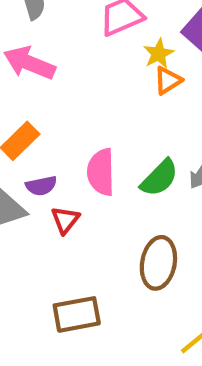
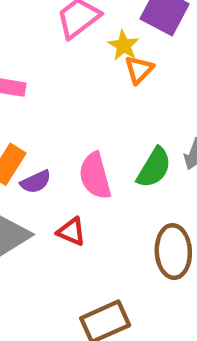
purple semicircle: (41, 186) -> (36, 182), moved
red triangle: (65, 220) -> (71, 231), turned -32

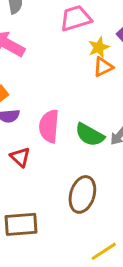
green semicircle: (154, 168) -> (90, 135), turned 68

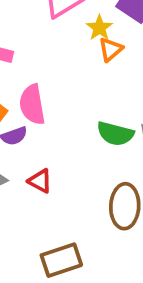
pink semicircle: (49, 126) -> (32, 104), moved

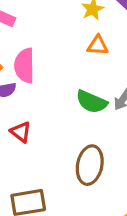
orange triangle: (111, 49) -> (98, 45), moved, turned 35

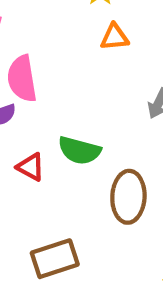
green semicircle: (92, 102) -> (79, 150), moved

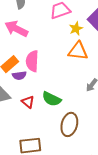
orange triangle: (115, 37) -> (78, 51), size x1.5

